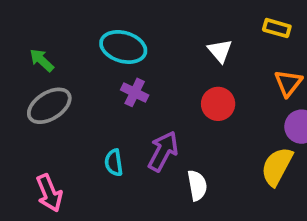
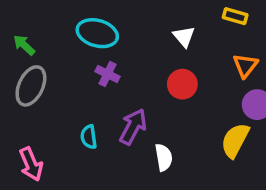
gray ellipse: (49, 106) -> (31, 86), turned -33

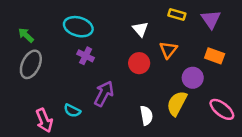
orange triangle: (245, 65) -> (168, 50), moved
cyan semicircle: (89, 137) -> (72, 111), moved, turned -56
white semicircle: (164, 157) -> (146, 115), moved
pink arrow: (31, 164) -> (44, 120), moved

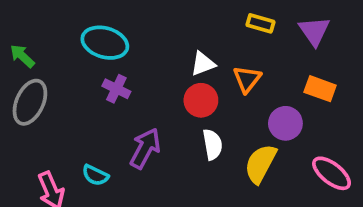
white triangle: (140, 29) -> (203, 64), moved, turned 49
white semicircle: (146, 115) -> (212, 144), moved

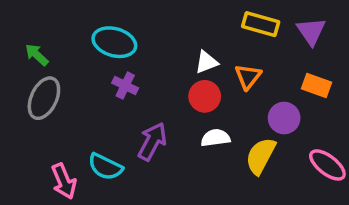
yellow rectangle: (260, 23) -> (261, 24), size x1.4
white semicircle: (212, 144) -> (215, 138), turned -88
cyan semicircle: (95, 175) -> (105, 167), size x1.4

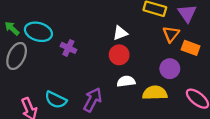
cyan ellipse: (114, 42) -> (38, 32), moved
orange triangle: (248, 76) -> (171, 34), moved
purple arrow: (152, 141) -> (93, 100), moved
yellow semicircle: (261, 156) -> (155, 93), turned 60

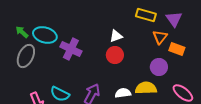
purple cross: (68, 48) -> (71, 49), size x1.5
white semicircle: (126, 81) -> (123, 93), moved

